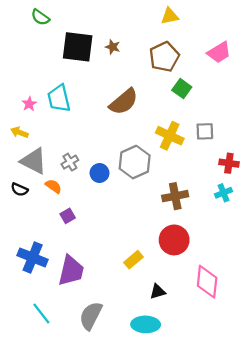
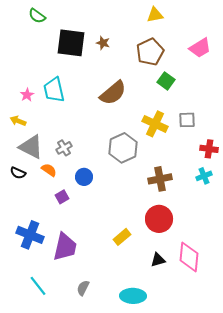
blue circle: (100, 173) -> (84, 177), moved
black triangle: (158, 292) -> (158, 260), moved
gray semicircle: (91, 316) -> (83, 288), size x0.6

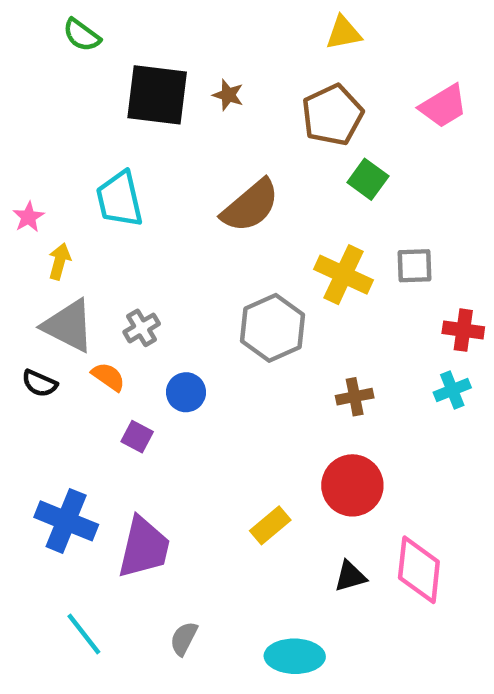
pink star: (27, 95) -> (28, 217), moved
yellow arrow: (18, 121) -> (60, 261), moved, turned 84
brown cross: (160, 179) -> (355, 397), size x0.7
purple square: (62, 197) -> (137, 437), turned -32

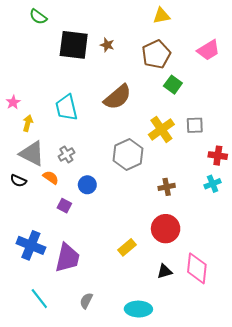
cyan trapezoid: (119, 199) -> (66, 108), moved
yellow cross: (344, 275) -> (161, 129), turned 30

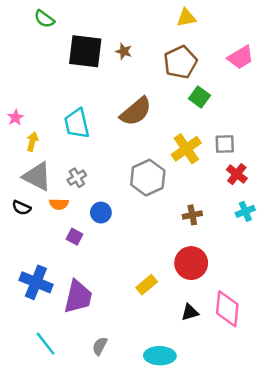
red cross: (218, 156) -> (237, 174), moved, turned 30
orange semicircle: (51, 177) -> (59, 204), turned 147

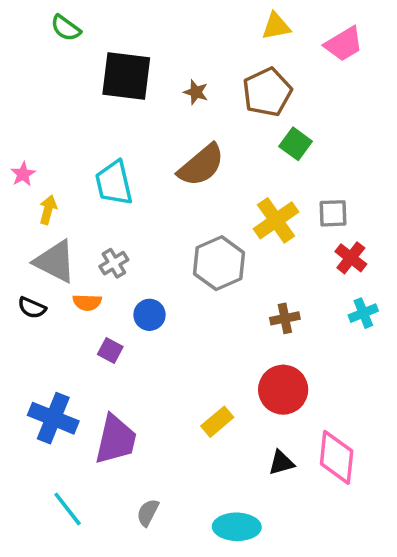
brown star: (124, 51) -> (196, 92), moved
pink trapezoid: (240, 57) -> (344, 44), moved

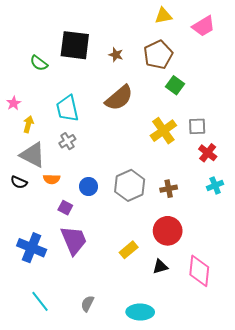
green semicircle: (66, 28) -> (39, 63), moved
gray cross: (114, 263) -> (67, 141), moved
gray hexagon: (219, 263) -> (130, 185), moved
purple trapezoid: (116, 440) -> (74, 240), moved, turned -36
black triangle: (281, 463) -> (160, 267), moved

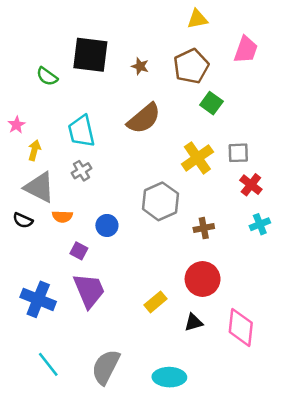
pink trapezoid: (203, 26) -> (246, 50), moved, turned -40
gray hexagon: (130, 185) -> (160, 201), moved
gray semicircle: (87, 304) -> (106, 367), size x1.8

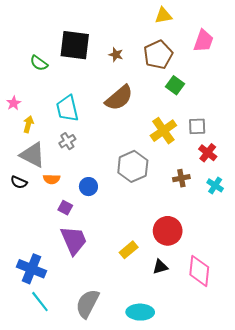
cyan cross: (260, 224) -> (215, 185), turned -35
brown cross: (204, 228) -> (181, 178), moved
blue cross: (38, 299) -> (32, 269), moved

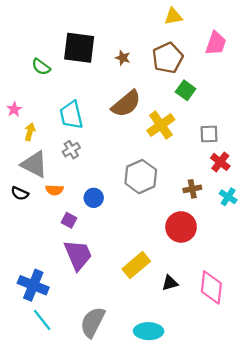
yellow cross: (163, 131) -> (161, 125), moved
red circle: (168, 231) -> (181, 227), moved
yellow rectangle: (129, 250) -> (136, 265), size x1.4

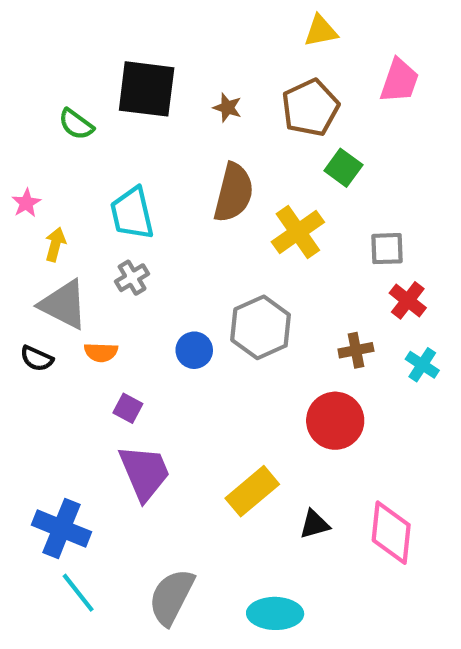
brown semicircle: (126, 104) -> (234, 193), turned -36
blue circle: (94, 198) -> (194, 350), moved

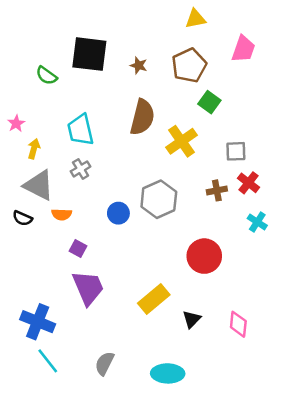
brown cross: (356, 350) -> (217, 190), moved
black triangle: (314, 524) -> (192, 319), turned -30
pink diamond: (391, 533) -> (238, 324), size x0.7
gray semicircle: (171, 597) -> (105, 363), size x0.7

